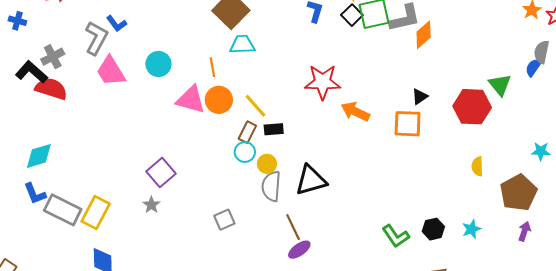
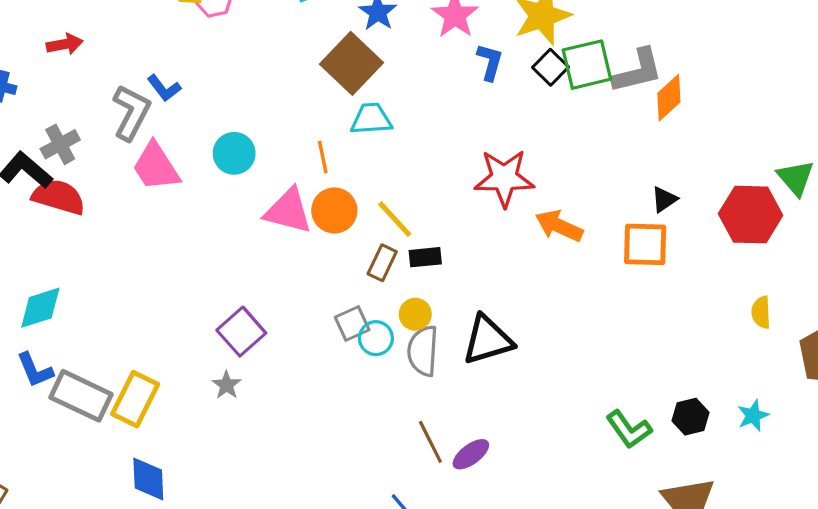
cyan circle: (245, 152) -> (376, 338), moved
gray square: (224, 220) -> (352, 324), moved
brown line: (293, 227) -> (430, 442), moved

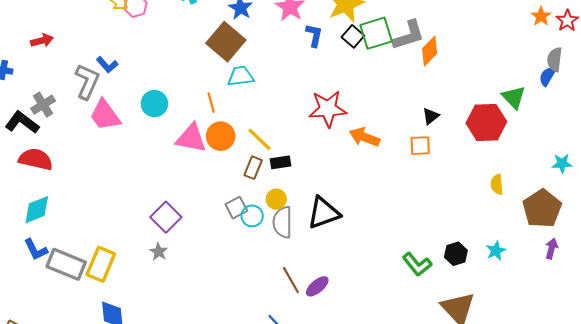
red semicircle: (59, 197) -> (36, 159), moved
orange square: (645, 244) -> (420, 146), size x0.7

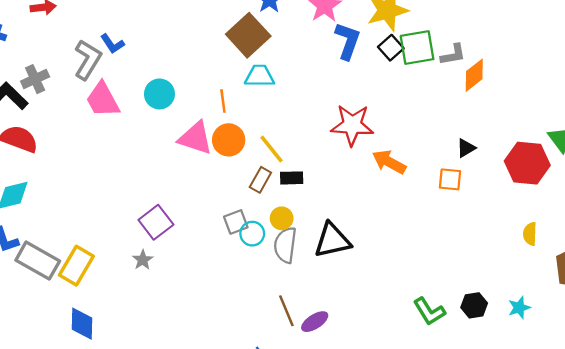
blue L-shape: (314, 35) -> (348, 41), size x1.4
gray L-shape: (409, 35) -> (453, 55), size x0.7

